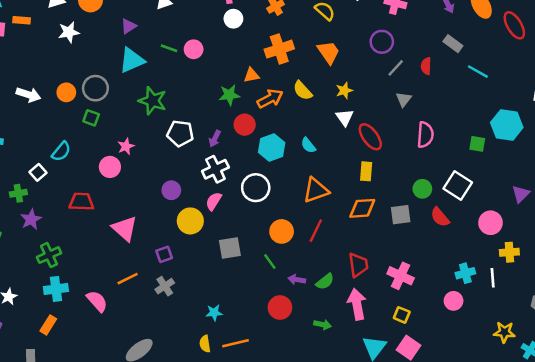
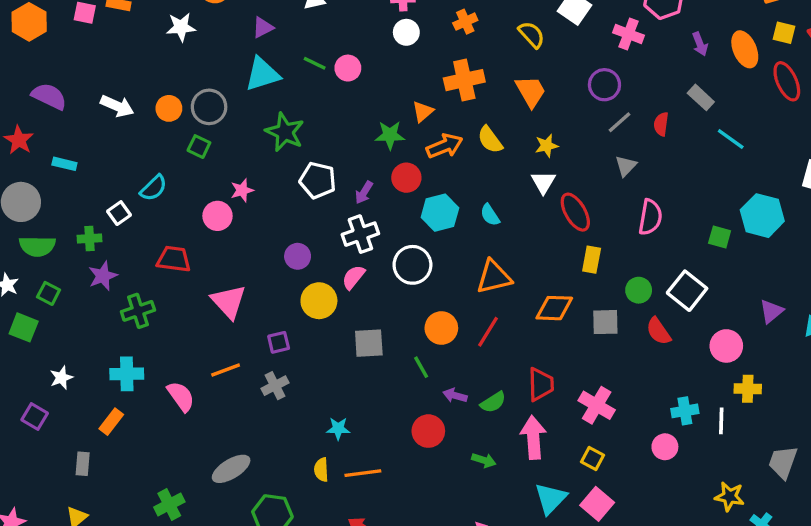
orange triangle: (251, 75) -> (423, 112), turned -35
yellow rectangle: (366, 171) -> (592, 260), moved
green cross: (49, 255) -> (138, 311), moved

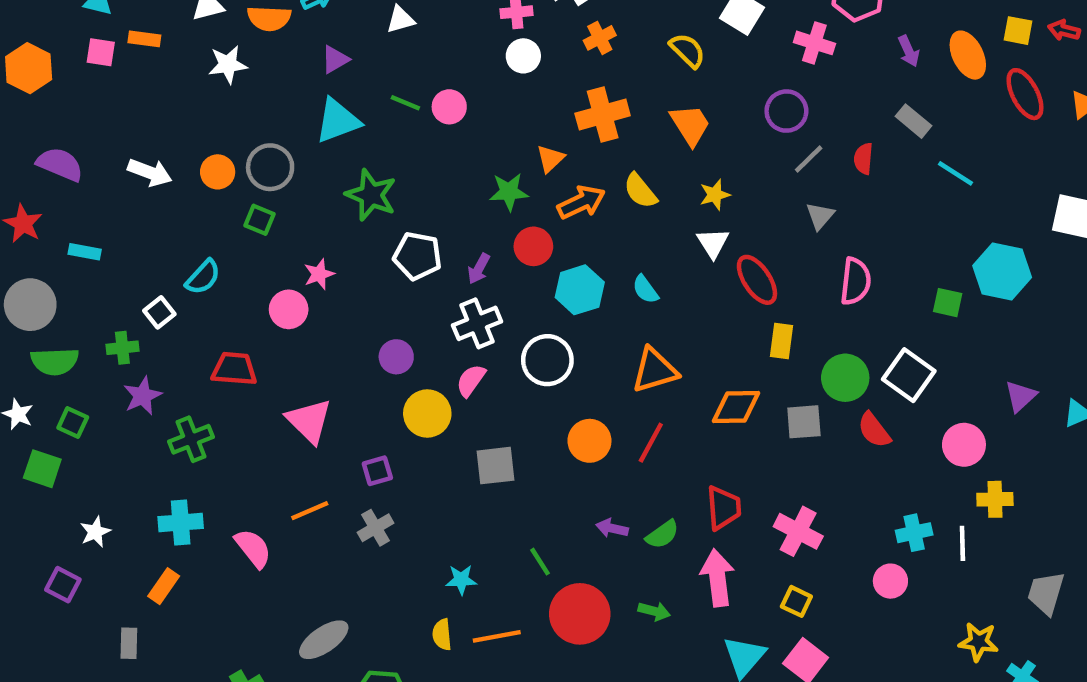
green circle: (639, 290) -> (845, 378), size x1.4
green line: (421, 367) -> (540, 562), moved
red circle: (428, 431) -> (580, 614), moved, size x1.4

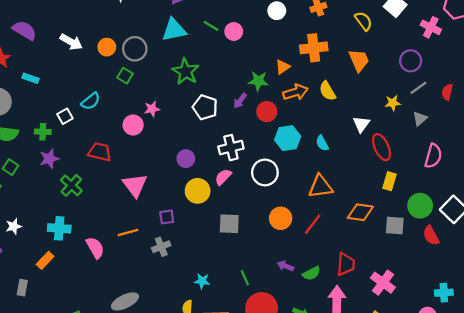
yellow star: (715, 195) -> (393, 103), moved
purple arrow: (479, 269) -> (240, 101), moved
green cross: (191, 439) -> (71, 185), turned -35

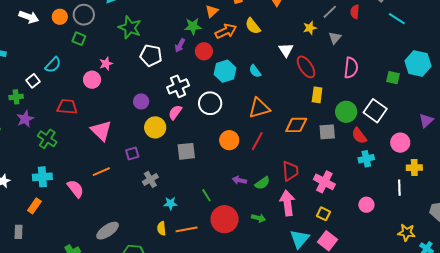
gray cross: (161, 247) -> (150, 179), moved
cyan cross: (444, 293) -> (366, 159), moved

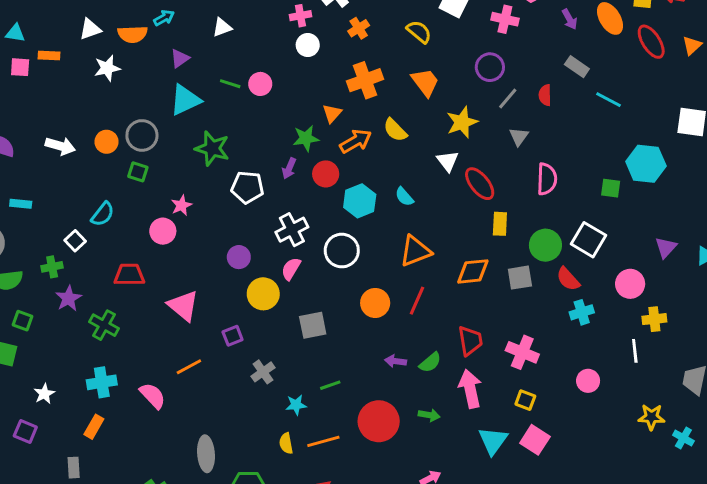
yellow star: (310, 28) -> (462, 122), moved, size x1.5
green line: (206, 195) -> (330, 385), moved, turned -72
gray ellipse: (108, 231) -> (206, 454), turned -55

